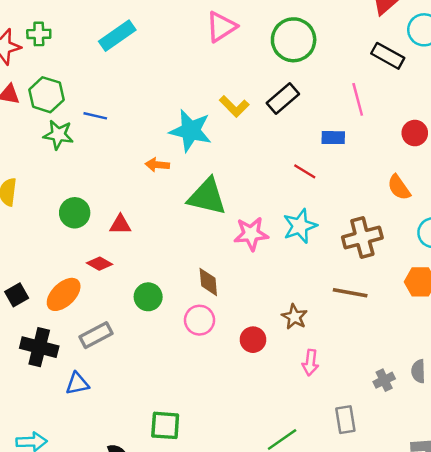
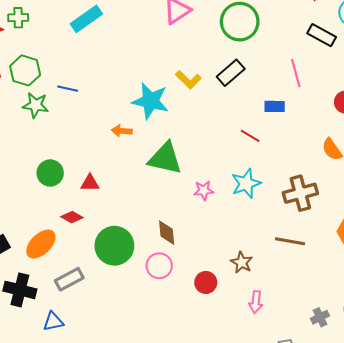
pink star: (251, 234) -> (204, 190), size x0.7
green circle: (148, 297) -> (114, 246), size x1.6

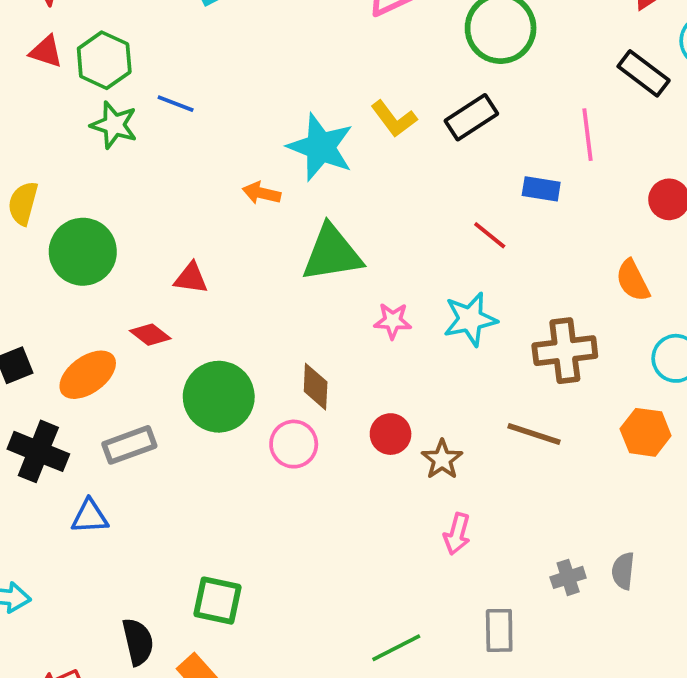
green triangle: (165, 158) -> (332, 253), turned -30
green circle: (50, 173) -> (83, 252), moved, size x1.4
red circle: (206, 282) -> (391, 434), moved

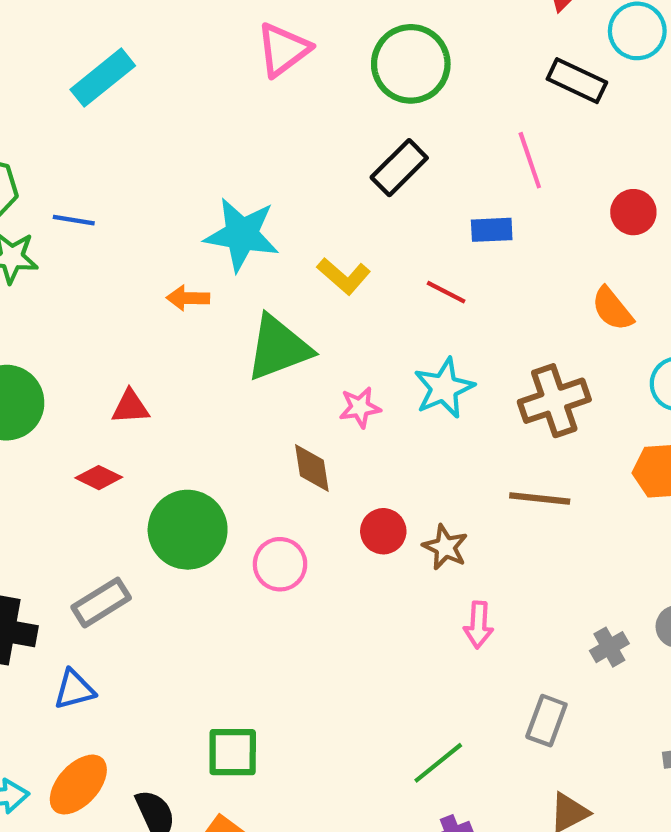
yellow L-shape: (394, 119) -> (344, 276), moved
orange ellipse: (88, 375) -> (78, 785), moved
brown diamond: (316, 387) -> (312, 468), moved
gray rectangle: (499, 630) -> (546, 721), turned 33

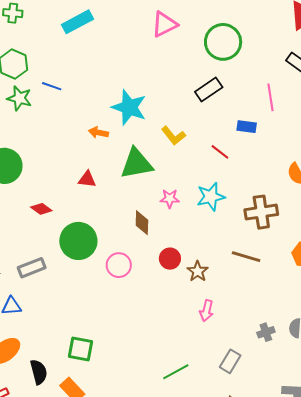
red triangle: (130, 407) -> (87, 179), moved

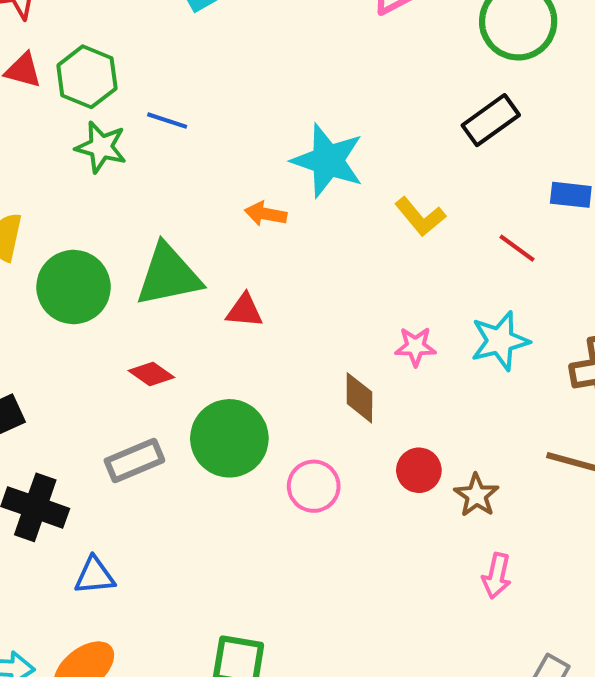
green triangle: (137, 164) -> (168, 275), moved
gray rectangle: (32, 268) -> (134, 461), moved

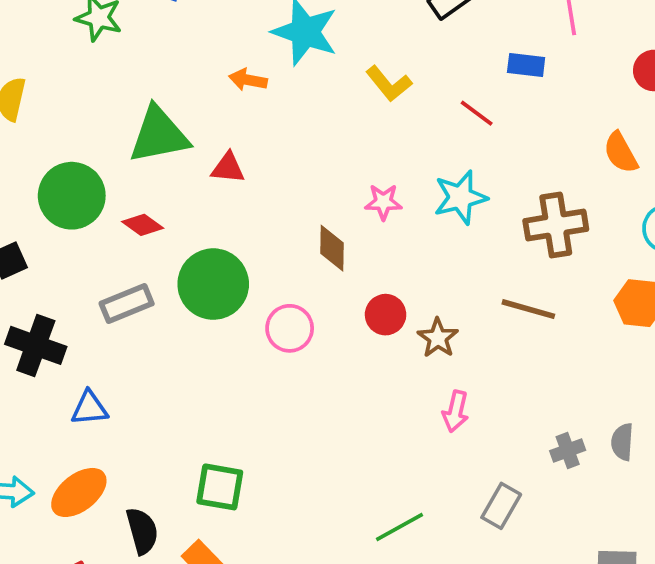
green circle: (73, 287) -> (72, 196), moved

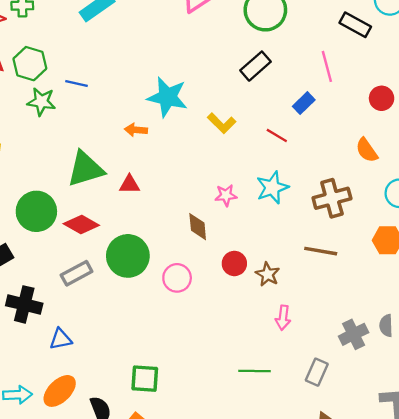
blue rectangle: (526, 65) -> (304, 103), turned -45
red diamond: (143, 225) -> (81, 225), size x1.4
gray cross: (568, 450) -> (354, 334), size x1.4
green line: (399, 527) -> (255, 371), moved, turned 36

